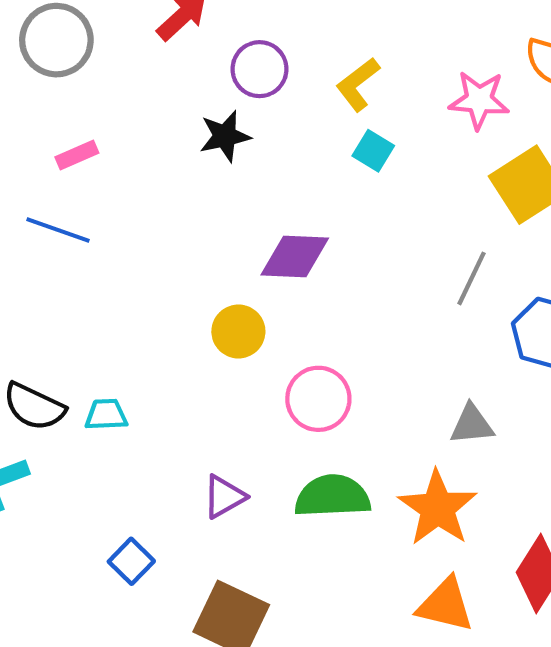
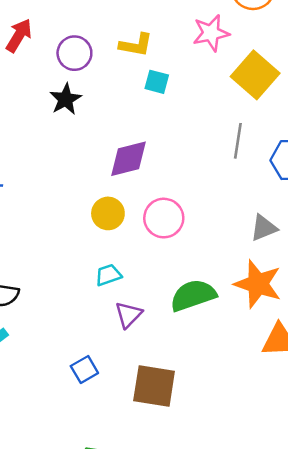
yellow L-shape: (358, 84) -> (136, 45), turned -116
pink circle: (318, 399) -> (164, 218), moved
cyan trapezoid: (106, 415) -> (108, 275), moved
blue square: (131, 561) -> (84, 369), turned 32

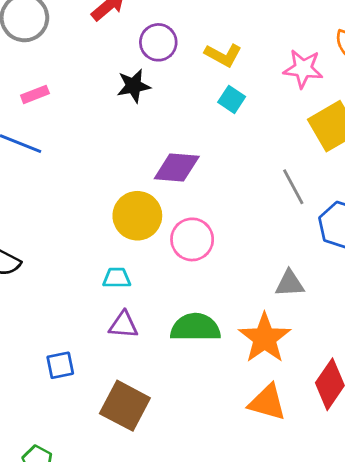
gray line: (238, 141) -> (293, 187), turned -56
yellow circle: (108, 213) -> (137, 216), size x1.4
purple triangle: (128, 315) -> (123, 325), turned 32

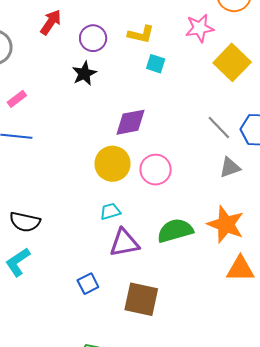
gray line: (293, 187) -> (219, 127), moved
gray triangle: (290, 284) -> (230, 167), moved
purple triangle: (123, 325) -> (124, 243), size x1.4

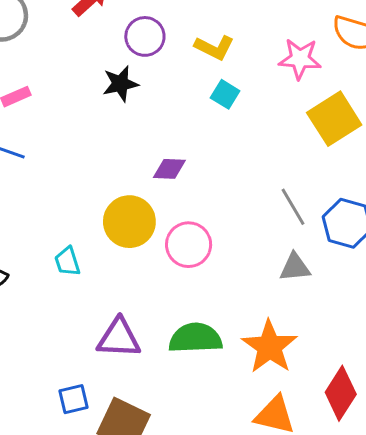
purple diamond: (131, 122) -> (169, 169), size x0.7
cyan trapezoid: (110, 211) -> (67, 262), moved, turned -105
blue square: (88, 284) -> (74, 399), moved

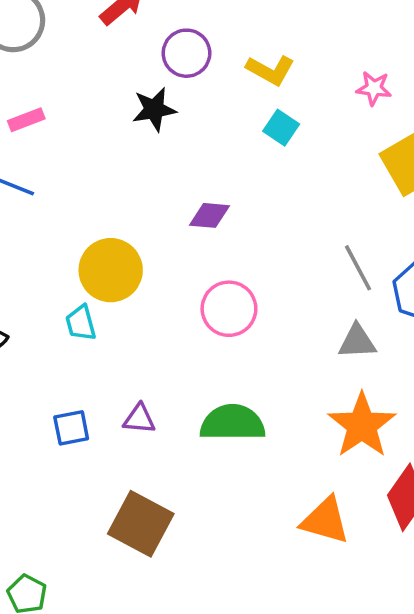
pink star: (300, 59) -> (374, 88), size x0.7
yellow circle: (129, 222) -> (111, 270), moved
purple triangle: (119, 338) -> (139, 419), size x0.6
orange star: (269, 347) -> (362, 425), moved
blue square: (74, 399) -> (71, 428), moved

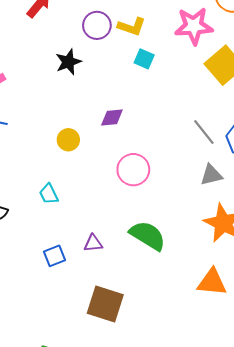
purple circle: (186, 53) -> (97, 25), moved
pink star: (374, 88) -> (194, 26), size x1.8
yellow circle: (111, 270) -> (68, 140), moved, size x0.6
green semicircle: (232, 423) -> (148, 236), turned 42

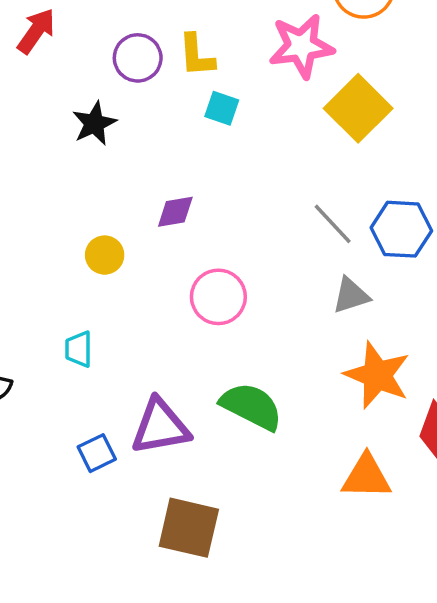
yellow L-shape: (132, 27) -> (197, 55), turned 72
cyan trapezoid: (49, 194) -> (79, 349), turned 30
purple triangle: (93, 243) -> (160, 427), size x1.8

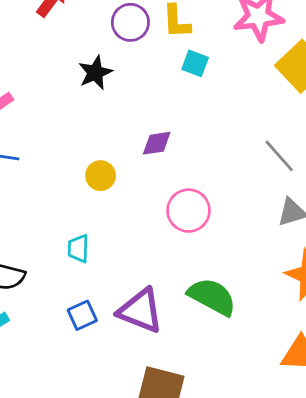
purple triangle: (160, 427) -> (141, 311), turned 30
blue square: (97, 453) -> (82, 315), moved

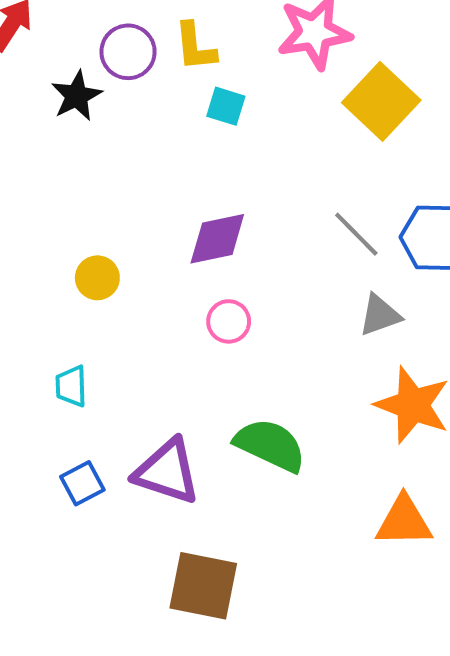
black star: (95, 73) -> (77, 96), moved
purple diamond: (157, 143) -> (217, 239), moved, size x1.4
pink circle: (189, 211) -> (229, 321), size x0.7

